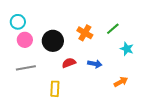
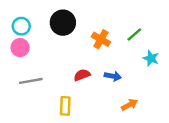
pink circle: (25, 40) -> (20, 48), moved
black circle: (53, 41) -> (63, 23), moved
orange arrow: (121, 82) -> (130, 105), moved

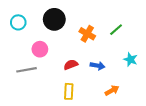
pink circle: (20, 48) -> (40, 49), moved
cyan star: (151, 58) -> (131, 59), moved
yellow rectangle: (65, 106) -> (69, 91), moved

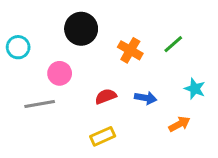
cyan circle: (18, 22) -> (18, 47), moved
orange arrow: (112, 90) -> (179, 124), moved
yellow rectangle: (69, 91) -> (103, 136), turned 63

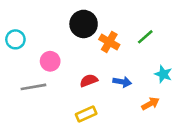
black circle: (81, 29) -> (84, 24), moved

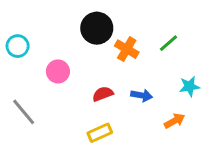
cyan star: (163, 74) -> (189, 86), turned -30
gray line: (33, 87) -> (24, 112), moved, turned 60

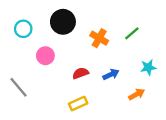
black circle: (97, 28) -> (63, 22), moved
cyan circle: (18, 46) -> (23, 29), moved
blue arrow: (142, 95) -> (111, 74), turned -35

